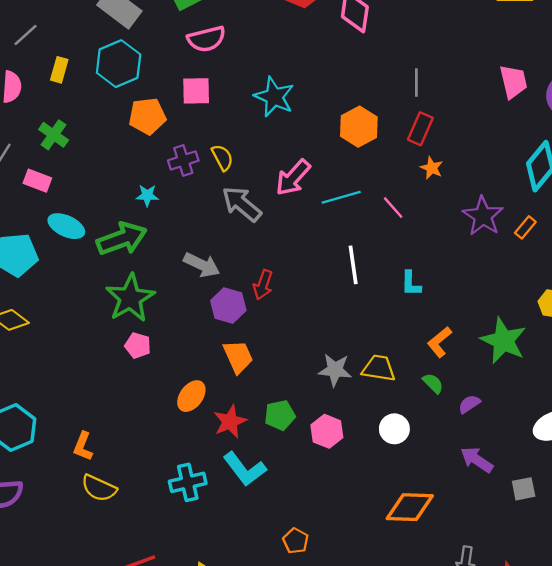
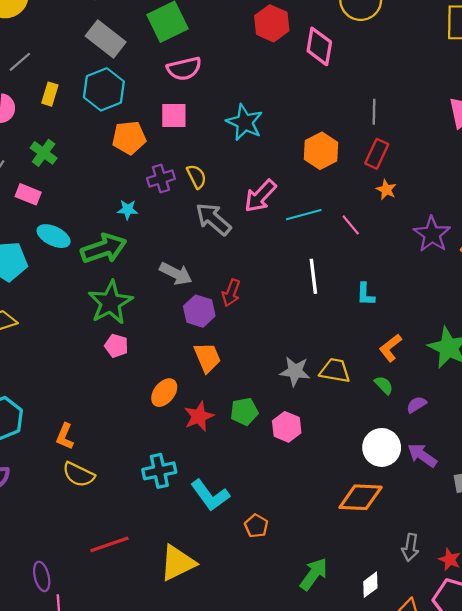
white circle: (394, 429) -> (382, 447), moved, size x1.4
cyan L-shape: (245, 469) -> (210, 495), moved

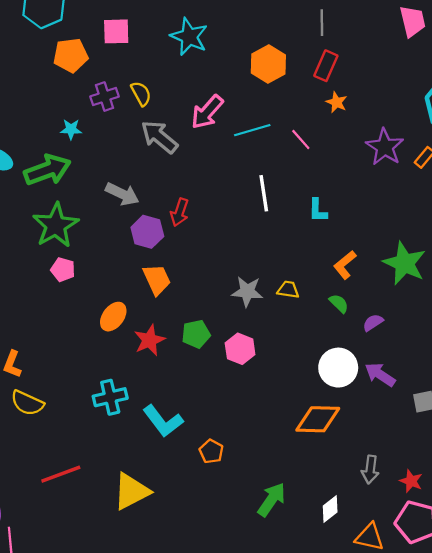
yellow trapezoid: (335, 371) -> (288, 290), size x0.7

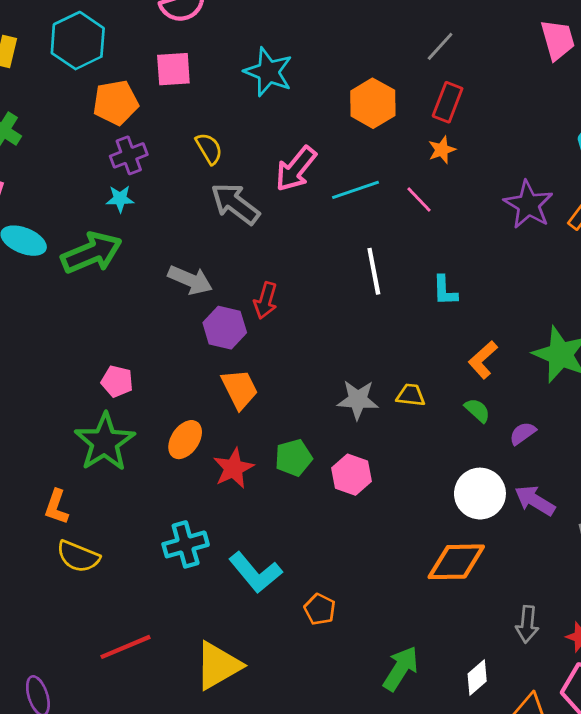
gray line: (322, 23) -> (440, 46), turned 45
purple cross: (105, 97) -> (129, 155), moved
orange star: (337, 102) -> (442, 150), moved, turned 30
green star: (56, 225) -> (105, 442), moved

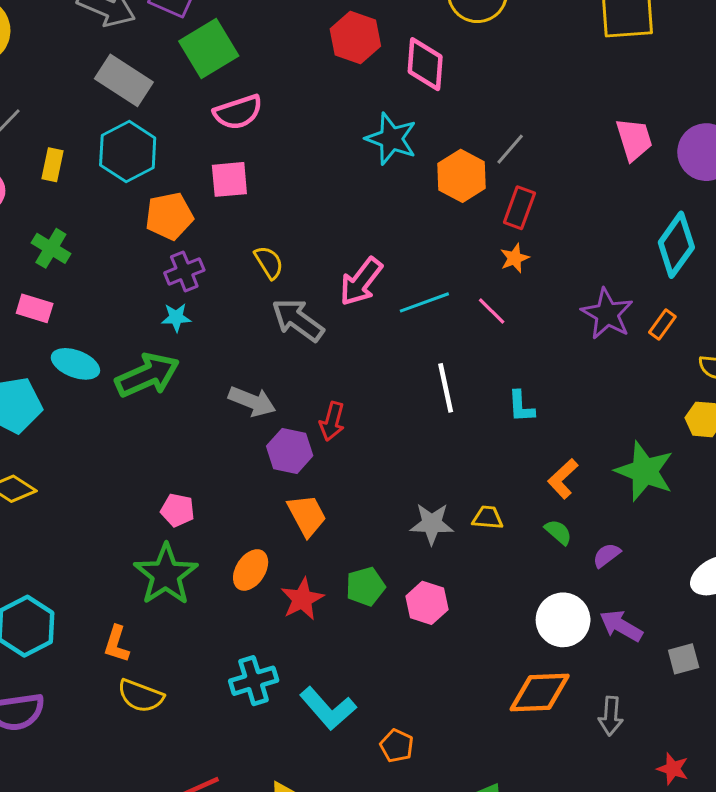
cyan star: (268, 72) -> (391, 139), moved
orange hexagon: (373, 103) -> (462, 176), moved
gray arrow: (527, 624) -> (611, 716), moved

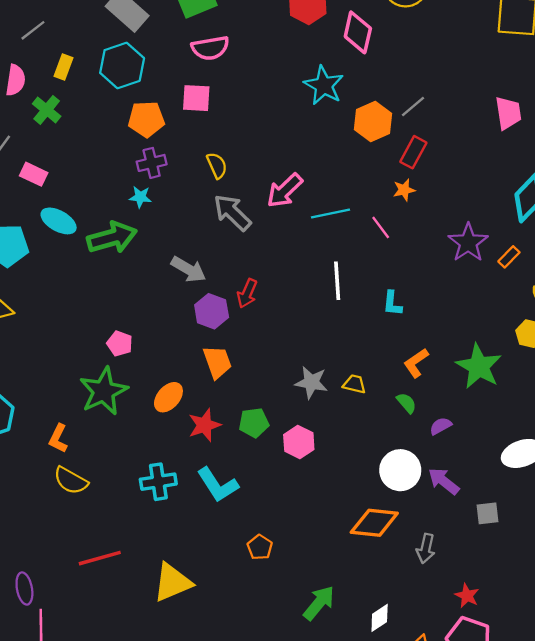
green cross: (51, 248) -> (47, 110), moved
cyan L-shape: (328, 708) -> (218, 485), moved

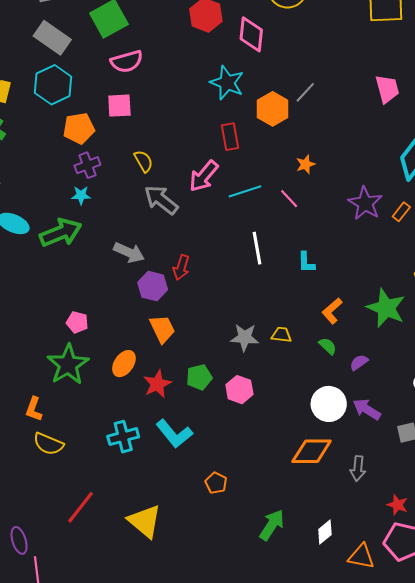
red rectangle: (413, 152) -> (230, 137), moved, turned -32
red line: (100, 558) -> (80, 507), turned -30
yellow triangle: (172, 582) -> (145, 521), turned -51

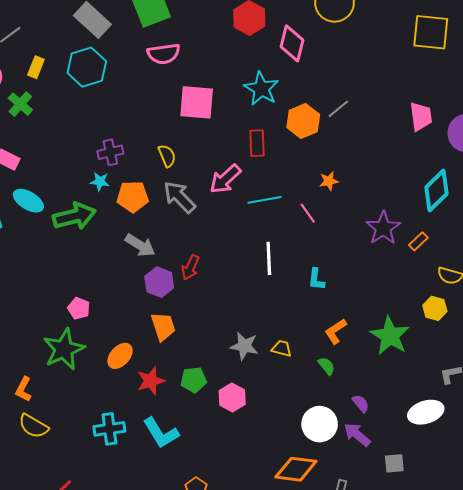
pink square: (119, 106) -> (197, 102), moved, size x1.4
orange pentagon: (79, 128) -> (133, 197), moved
purple semicircle: (359, 362) -> (361, 403), moved, turned 78

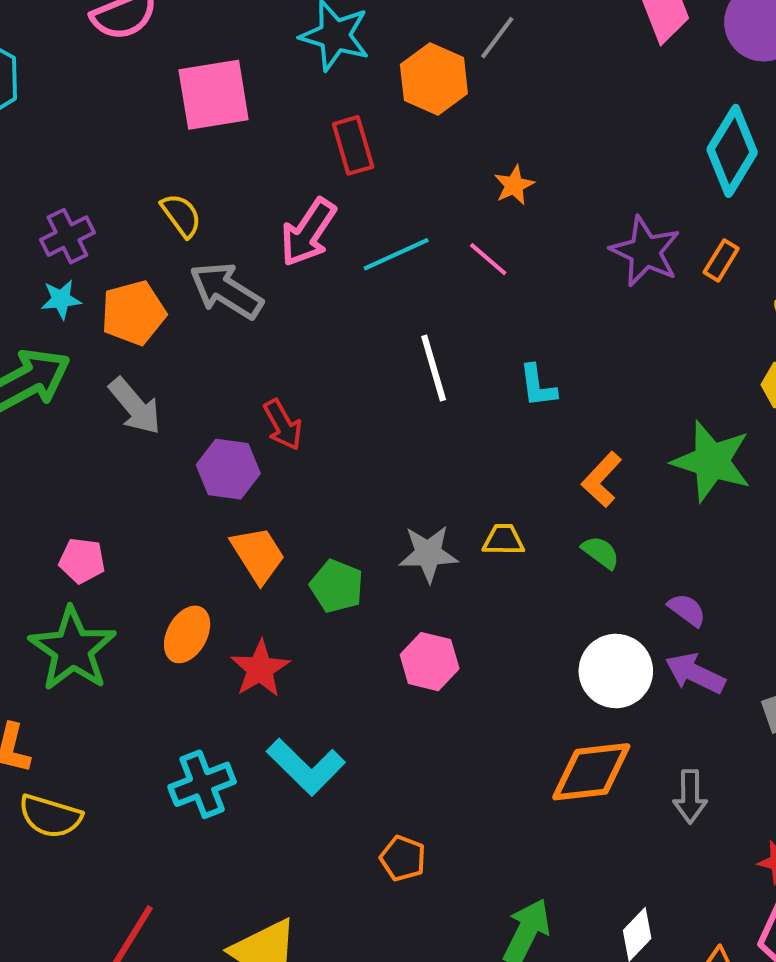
gray arrow: (140, 245) -> (135, 406), moved, turned 32
red arrow: (190, 267) -> (283, 425), turned -40
green pentagon: (194, 380) -> (337, 586), moved, turned -30

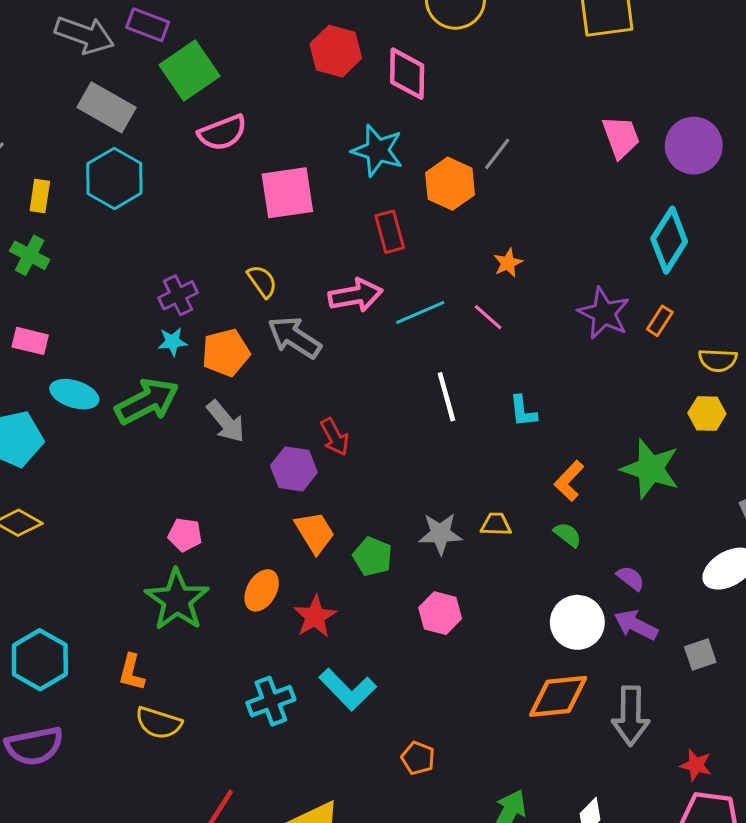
pink arrow: (308, 232) -> (355, 295), turned -135
gray arrow: (690, 797) -> (631, 716), size x1.5

